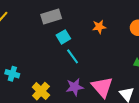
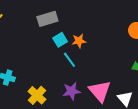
orange star: (99, 27) -> (79, 41), moved

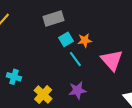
pink triangle: (100, 91) -> (112, 60), moved

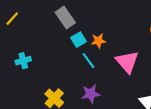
gray rectangle: (53, 19) -> (65, 18), turned 72
cyan cross: (14, 77) -> (23, 61), moved, turned -32

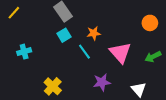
cyan square: (79, 40) -> (64, 35), moved
purple star: (91, 94) -> (102, 82), moved

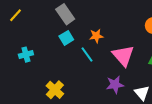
purple star: (102, 82) -> (115, 85), moved

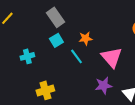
cyan cross: (26, 55) -> (27, 56), moved
yellow cross: (55, 90) -> (45, 90), turned 30

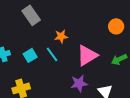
cyan square: (56, 40) -> (30, 55), moved
pink triangle: (112, 57) -> (87, 55), turned 40

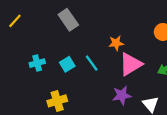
orange star: (61, 36) -> (116, 43), moved

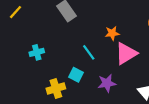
cyan square: (67, 64) -> (76, 75), moved, turned -32
purple star: (122, 95) -> (107, 83), moved

